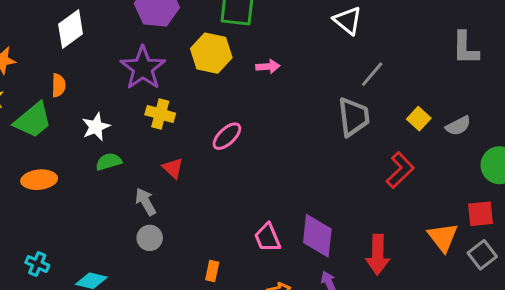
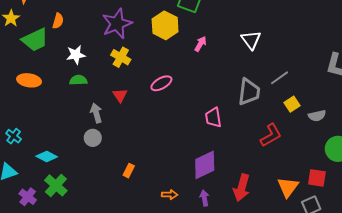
white triangle: (348, 20) -> (251, 40), moved
pink arrow: (268, 67) -> (200, 44), turned -70
gray line: (372, 74) -> (280, 78), moved
purple diamond: (317, 236) -> (205, 165), turned 44
pink trapezoid: (267, 238) -> (213, 118), moved

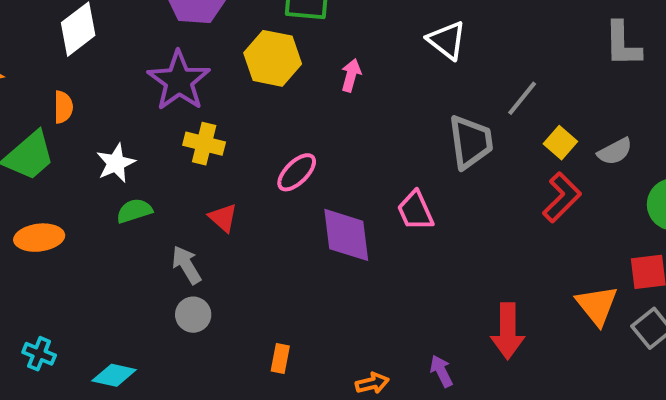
red L-shape: (271, 135) -> (562, 197), moved
purple diamond: (205, 165) -> (346, 235), moved, turned -56

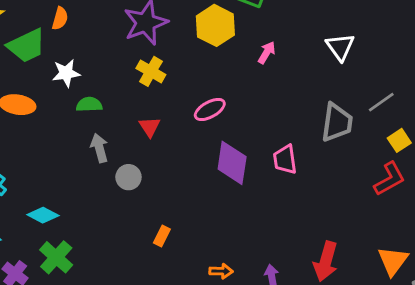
white star: (116, 163) -> (66, 73), moved
gray arrow: (187, 265) -> (99, 148), moved
gray circle: (193, 315) -> (128, 177), moved

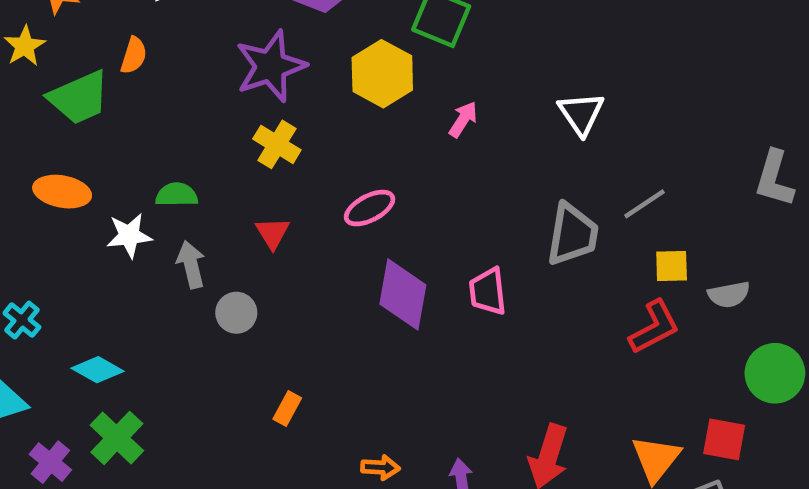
white star: (66, 73) -> (129, 235), moved
yellow square: (399, 140) -> (672, 266), turned 30

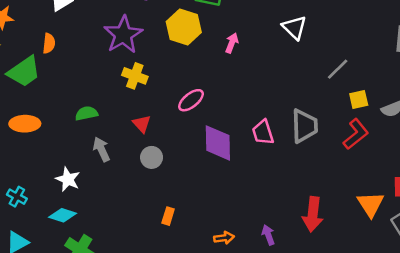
gray trapezoid: (572, 234) -> (304, 126), moved
white star: (129, 235) -> (68, 179), moved, turned -30
gray circle: (236, 313) -> (152, 157), moved

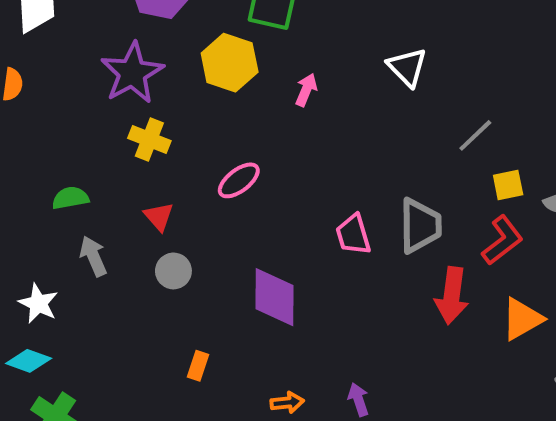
purple diamond: (218, 143) -> (274, 297), moved
orange triangle: (371, 204) -> (522, 319), moved, turned 32
red arrow: (313, 214) -> (452, 296), moved

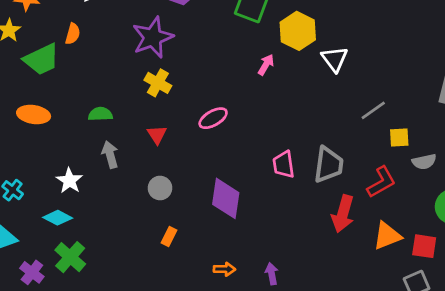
yellow hexagon: (230, 63) -> (298, 31), moved
yellow square: (508, 185) -> (399, 137), moved
gray circle: (173, 271) -> (160, 188), moved

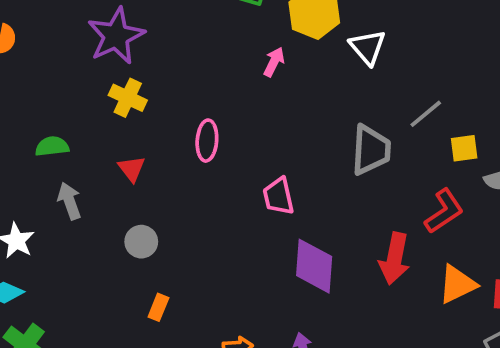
pink ellipse: (213, 118) -> (207, 141), turned -52
pink trapezoid: (284, 164) -> (278, 196), moved
gray trapezoid: (328, 165) -> (371, 150), moved
purple diamond: (226, 198) -> (314, 266), moved

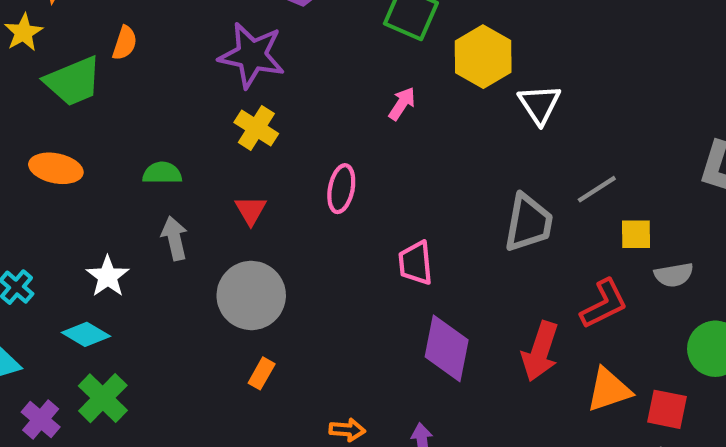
purple star: (116, 36) -> (252, 55), turned 30
pink arrow: (274, 62) -> (402, 104), moved
gray circle: (141, 242) -> (251, 295), size x1.8

